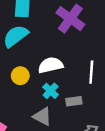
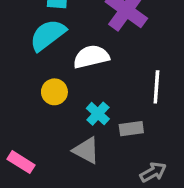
white semicircle: (51, 65) -> (91, 57), moved

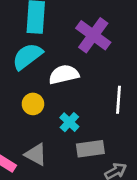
gray rectangle: (131, 129) -> (90, 149), moved, size x1.4
gray triangle: (86, 150) -> (36, 154), moved

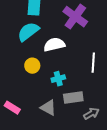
cyan cross: (69, 122) -> (58, 79), turned 32
gray triangle: (36, 154) -> (48, 108), moved

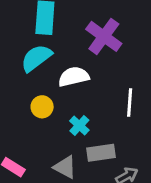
cyan cross: (58, 79) -> (79, 125), turned -32

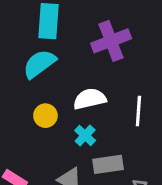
purple cross: (104, 36) -> (111, 41), turned 33
white semicircle: (74, 77) -> (90, 99), moved

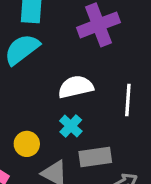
yellow circle: (45, 116) -> (27, 144), moved

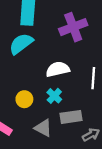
yellow circle: (27, 144) -> (24, 99), moved

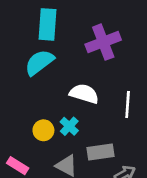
white semicircle: (58, 69) -> (84, 94), turned 30
cyan cross: (54, 96) -> (69, 126), moved

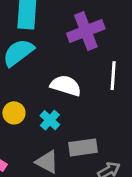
white line: (128, 105) -> (113, 76), moved
yellow circle: (43, 130) -> (14, 113), moved

